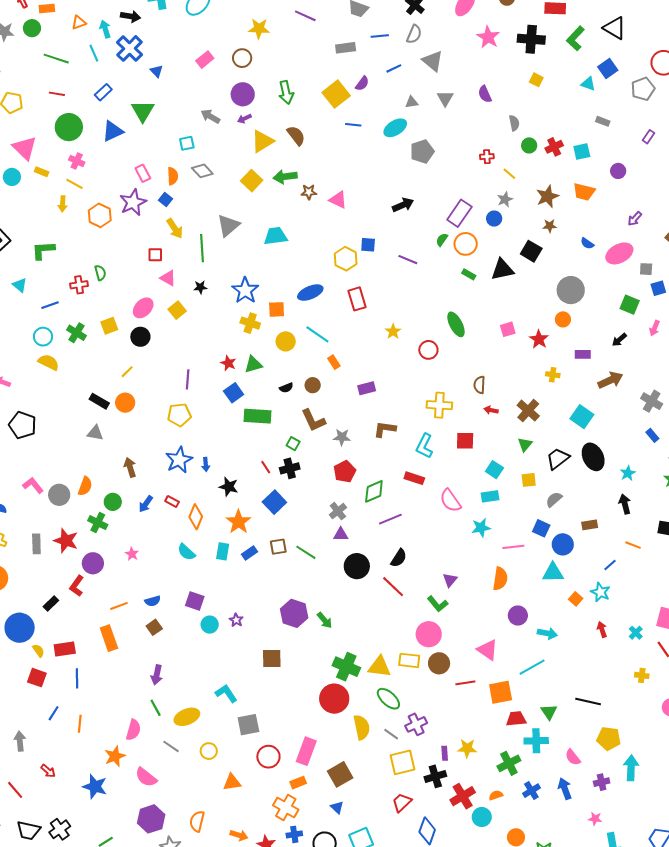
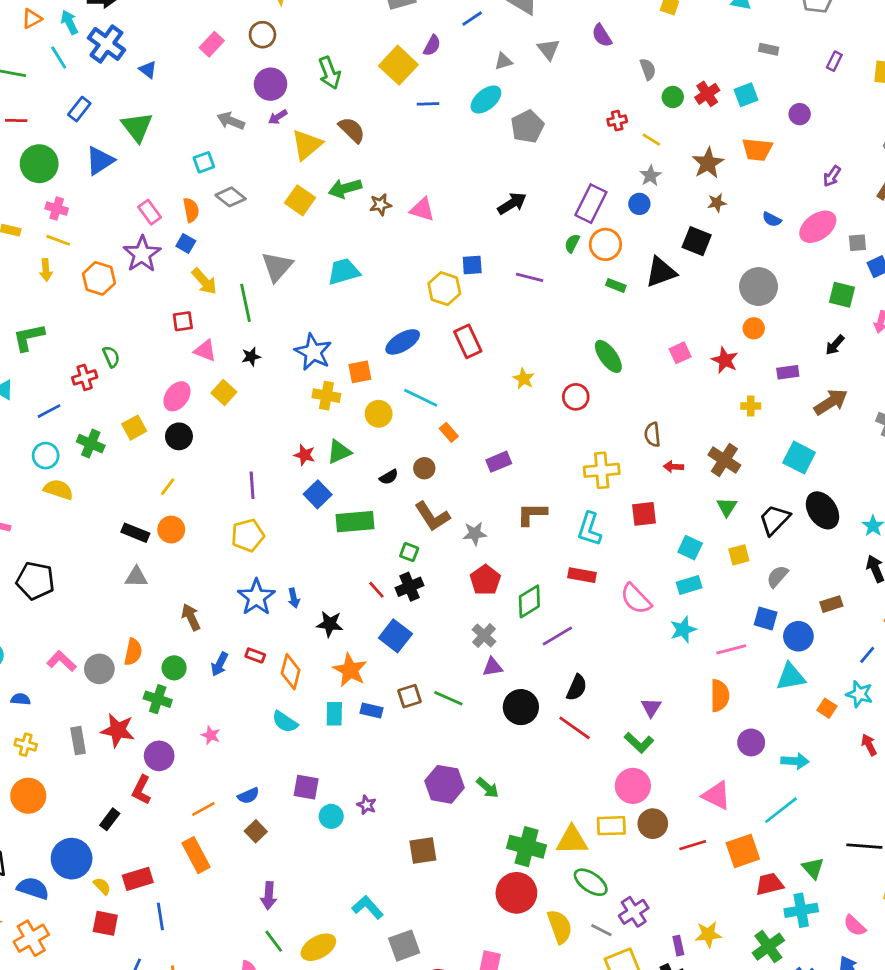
blue rectangle: (250, 553) -> (371, 710), turned 56

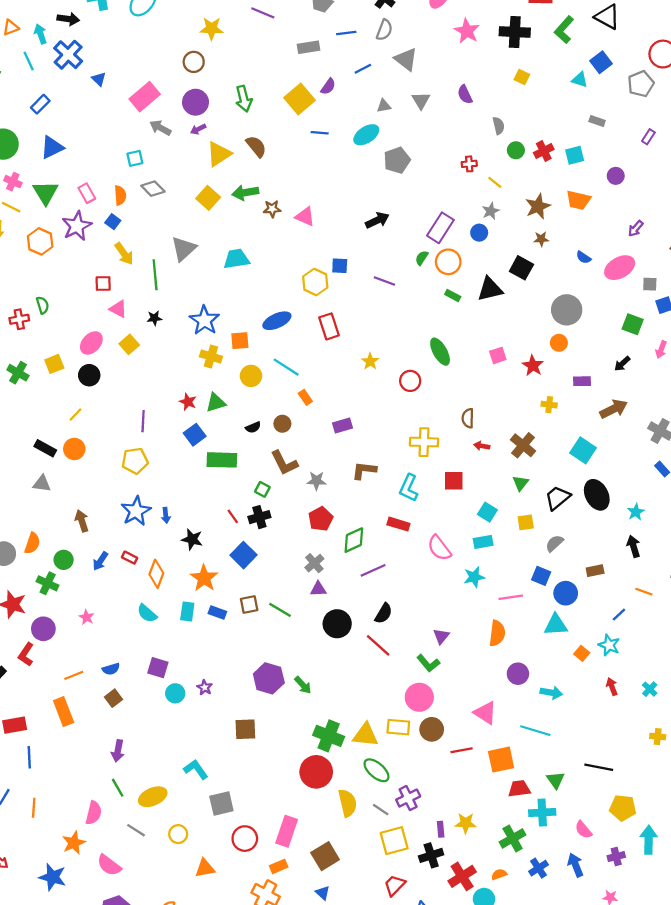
pink rectangle: (212, 44) -> (145, 97), moved, size x1.5
green triangle: (137, 127) -> (46, 193), moved
cyan line: (781, 810) -> (535, 731), turned 48

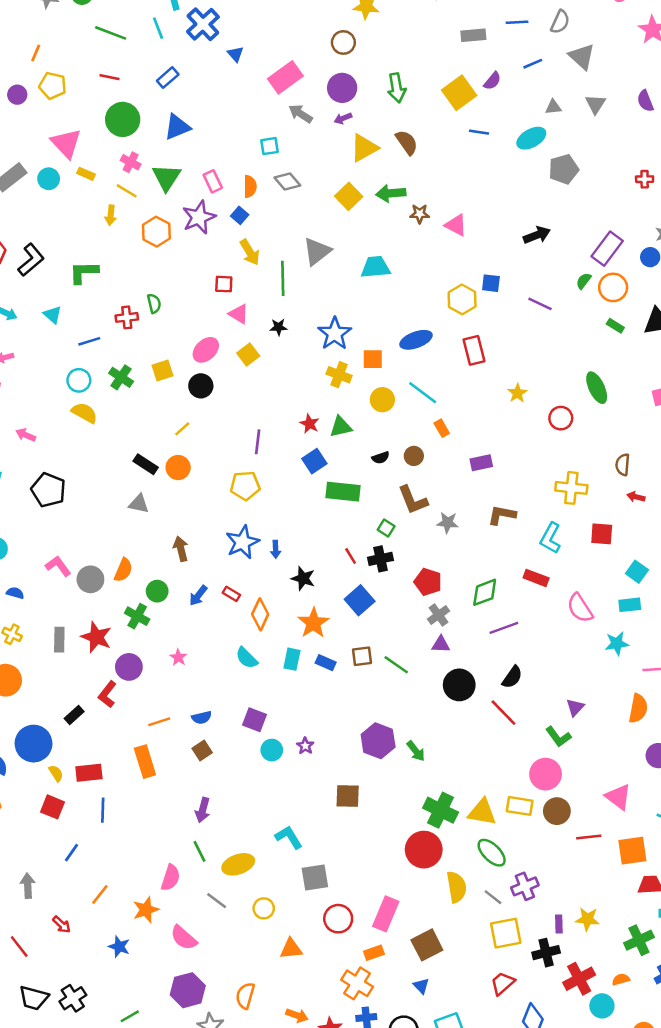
red pentagon: (321, 519) -> (428, 582), moved, turned -30
orange line: (34, 808) -> (100, 894), moved, turned 30
blue star: (53, 877) -> (119, 947), size x0.7

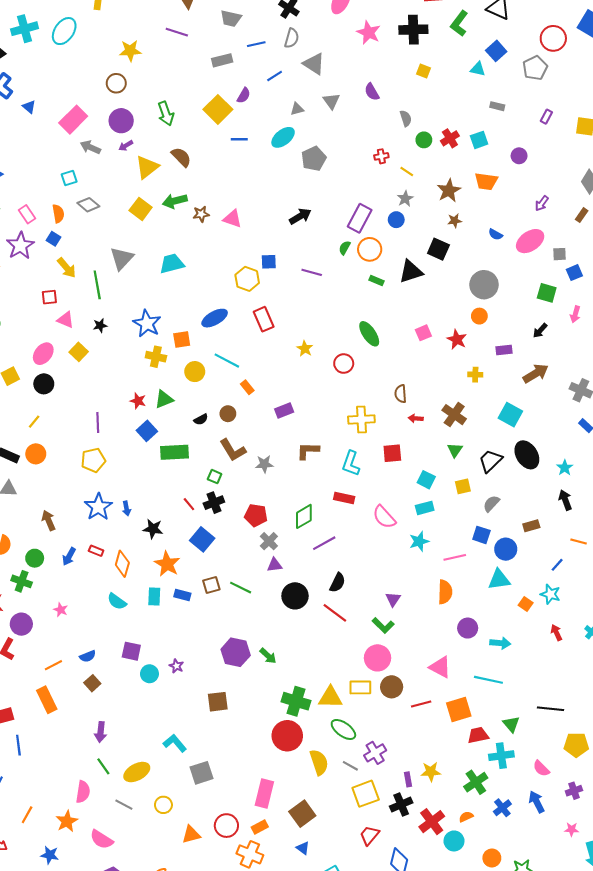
red circle: (338, 919) -> (226, 826), moved

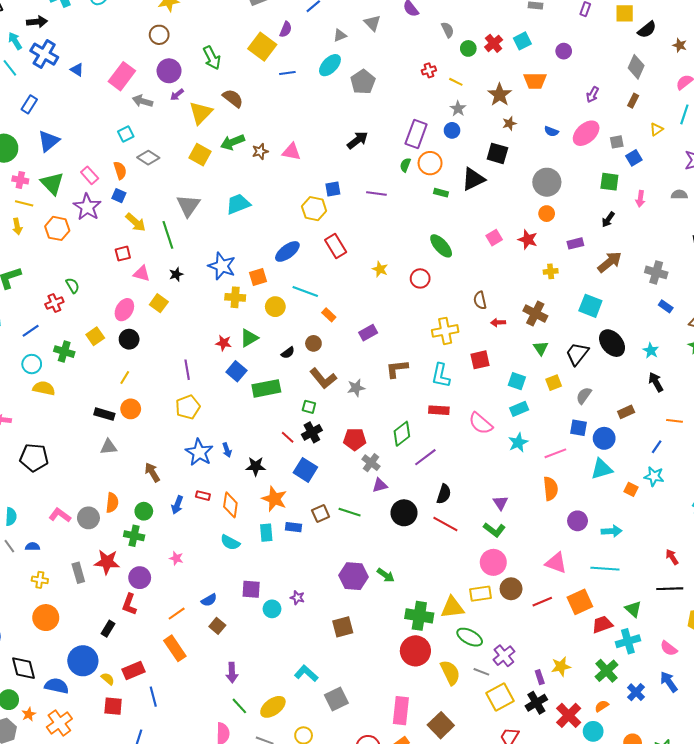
red arrow: (556, 633) -> (672, 557), moved

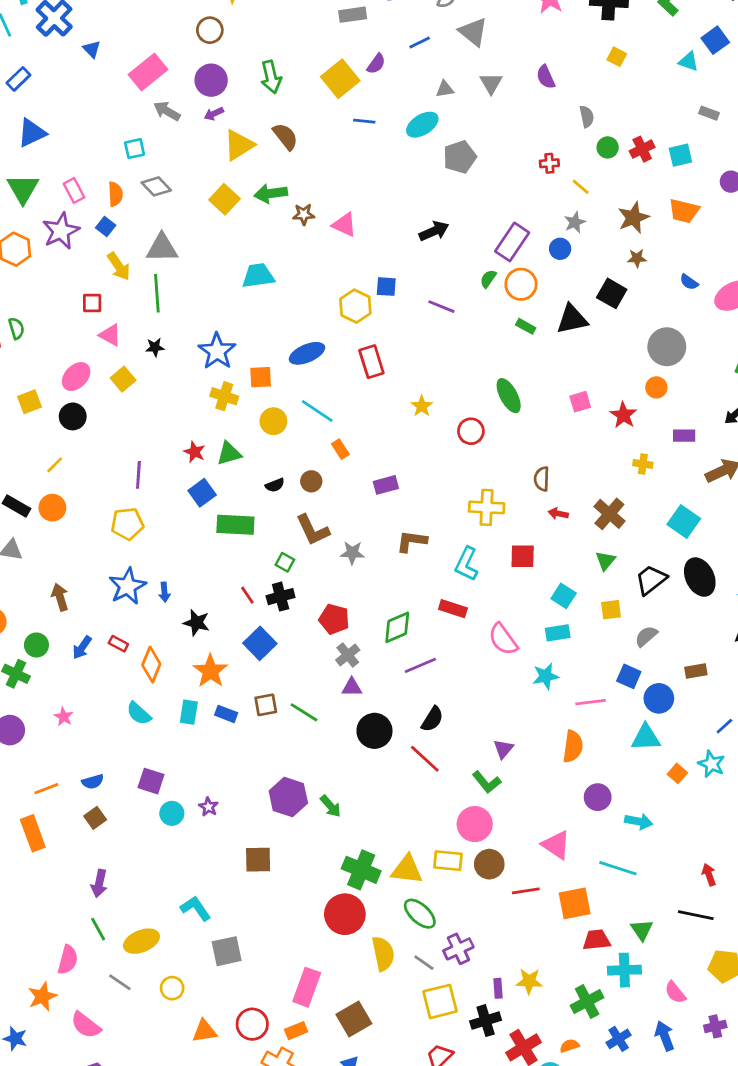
gray triangle: (188, 206) -> (162, 248), moved, turned 40

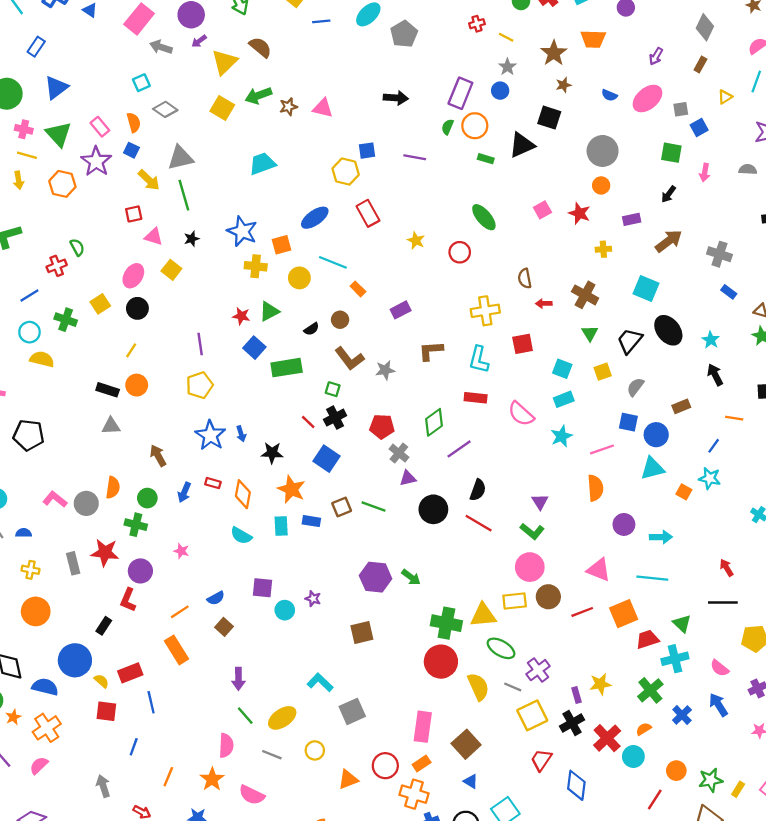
black arrow: (434, 231) -> (396, 98), turned 40

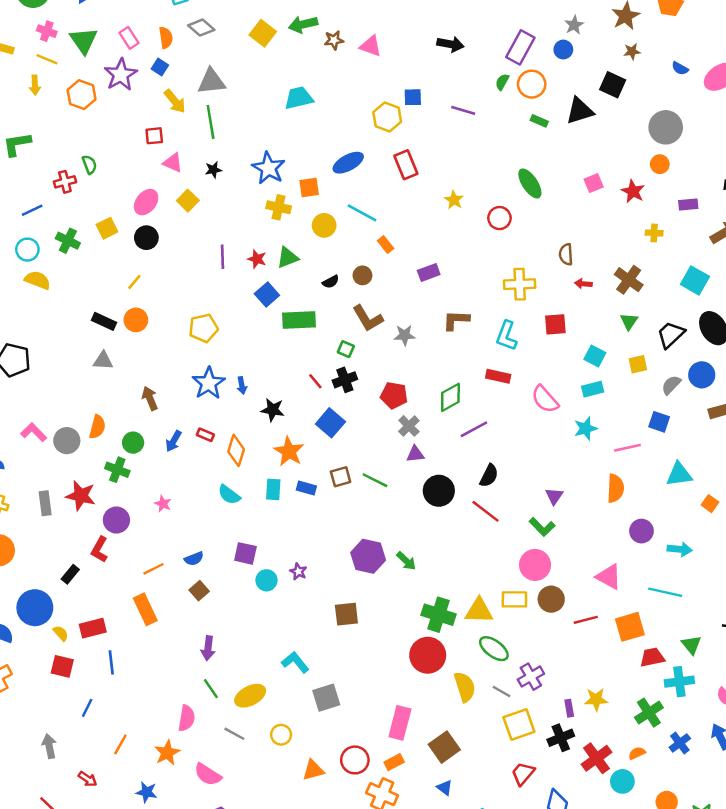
purple line: (200, 344) -> (223, 257), moved
blue circle: (656, 435) -> (702, 375), moved

